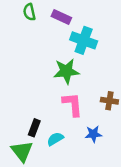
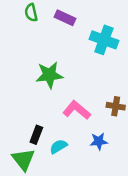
cyan cross: (84, 40) -> (104, 40), moved
green star: (66, 71) -> (49, 75), moved
pink L-shape: (72, 104) -> (77, 110), turned -45

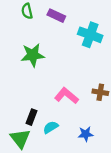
green star: (49, 75) -> (33, 55), moved
blue star: (99, 141) -> (86, 134), moved

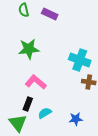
cyan cross: (90, 35) -> (80, 60), moved
pink L-shape: (66, 96) -> (36, 82), moved

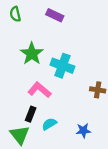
green semicircle: (24, 10) -> (15, 14), moved
green star: (29, 49) -> (32, 54), turned -30
cyan cross: (80, 60) -> (62, 66), moved

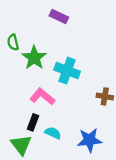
green semicircle: (15, 14) -> (13, 42), moved
cyan semicircle: (49, 124) -> (53, 133), turned 56
blue star: (83, 131) -> (89, 140), size x1.5

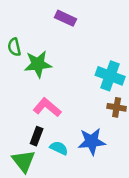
green star: (34, 58) -> (38, 64), turned 30
cyan cross: (67, 71) -> (110, 76), moved
blue star: (89, 140) -> (92, 141), moved

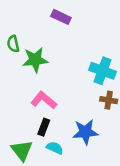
black rectangle: (37, 136) -> (44, 127), moved
cyan semicircle: (59, 148) -> (55, 148), moved

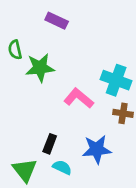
purple rectangle: (61, 17) -> (57, 21), moved
pink L-shape: (44, 100) -> (79, 98), moved

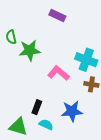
purple rectangle: (57, 21) -> (57, 15), moved
green triangle: (25, 170) -> (18, 127), turned -36

